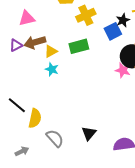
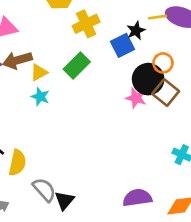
green rectangle: (79, 46) -> (77, 66), turned -30
black triangle: (89, 133) -> (65, 200), moved

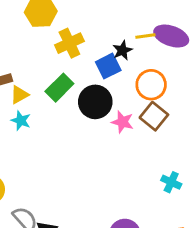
orange circle: (163, 63) -> (151, 85), size x1.4
black circle: (148, 79) -> (95, 102), moved

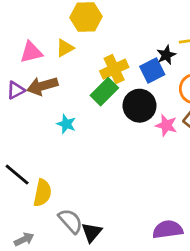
yellow cross: (69, 43) -> (114, 69), moved
yellow triangle: (19, 95) -> (65, 48), moved

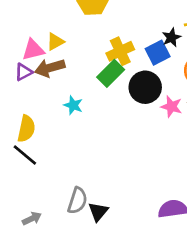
yellow triangle: (65, 48) -> (55, 42), moved
pink triangle: (31, 52) -> (33, 50), moved
yellow semicircle: (42, 193) -> (26, 129), moved
gray semicircle: (71, 221) -> (77, 201), turned 60

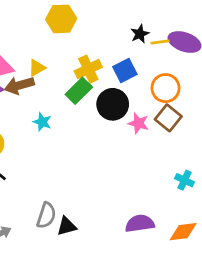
black star: (171, 37) -> (140, 34), moved
yellow triangle: (55, 42) -> (37, 68), moved
black triangle: (98, 212) -> (67, 226), turned 35

